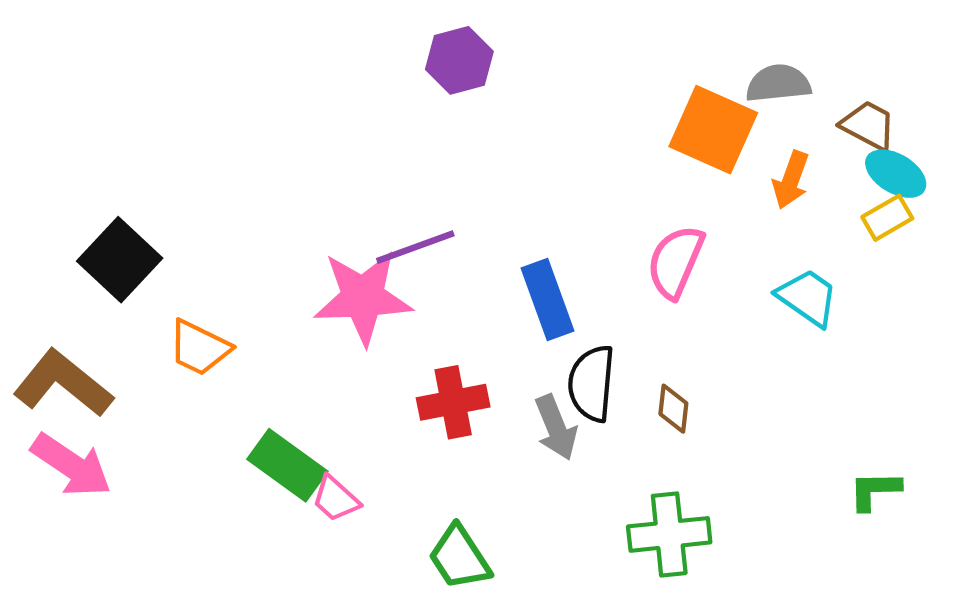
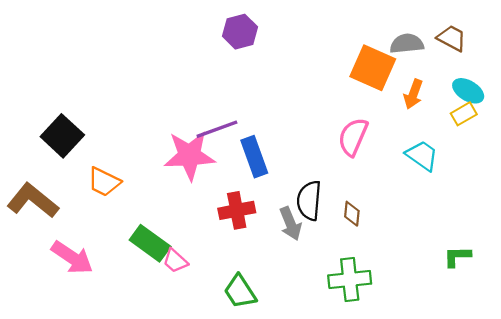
brown trapezoid: (868, 125) -> (452, 38), moved
blue rectangle: (548, 300) -> (254, 157), moved
pink arrow: (71, 465) -> (72, 258), moved

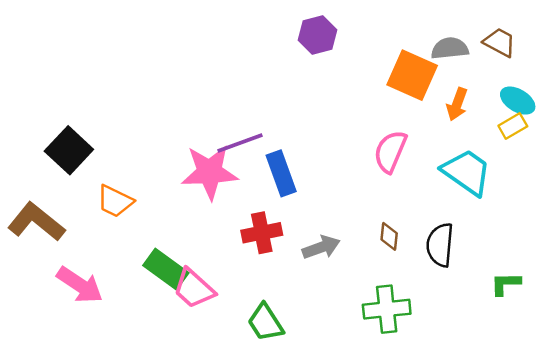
purple hexagon: (240, 32) -> (318, 35), moved
cyan trapezoid: (422, 156) -> (467, 172), size x1.4
black semicircle: (309, 201) -> (440, 245), moved
gray arrow: (290, 224) -> (321, 247), turned -88
pink trapezoid: (175, 261) -> (194, 289), size x1.5

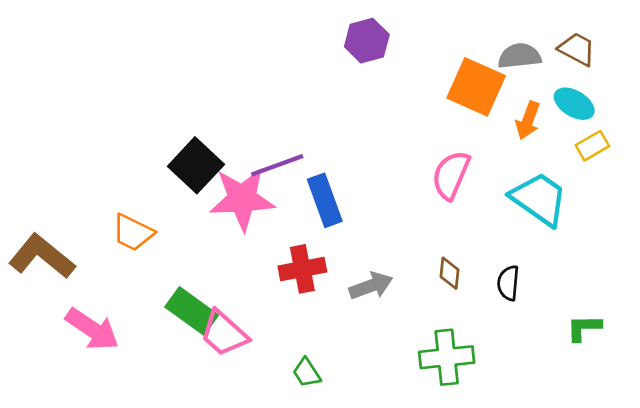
cyan ellipse: (518, 101) -> (574, 104), moved
black square: (69, 150) -> (196, 165), moved
black semicircle: (440, 245) -> (508, 283), size x0.7
green trapezoid: (265, 323) -> (307, 373), size x0.7

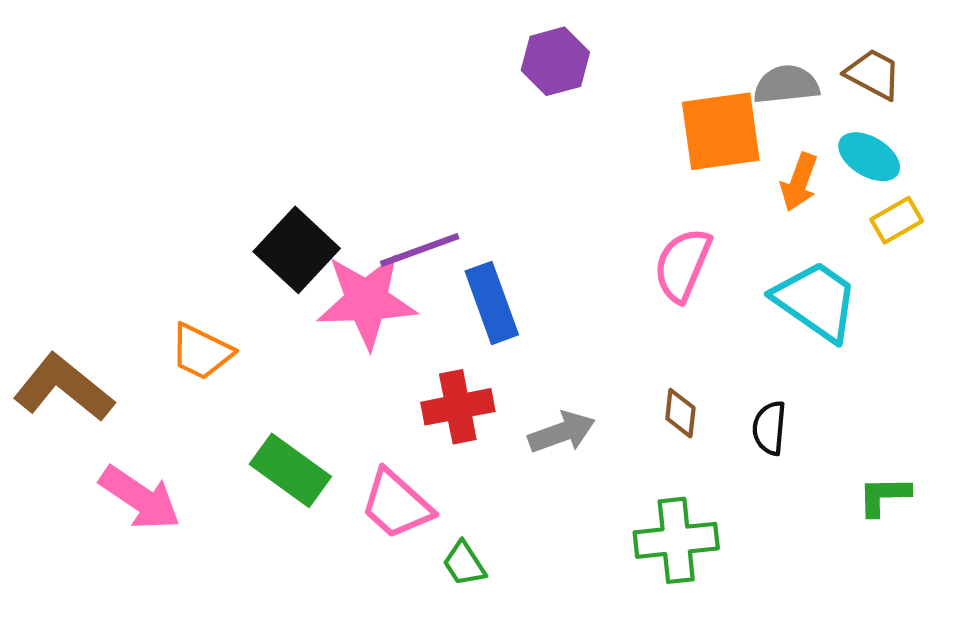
orange square: (476, 87) -> (721, 131), turned -32
pink trapezoid: (224, 333) -> (396, 504), moved

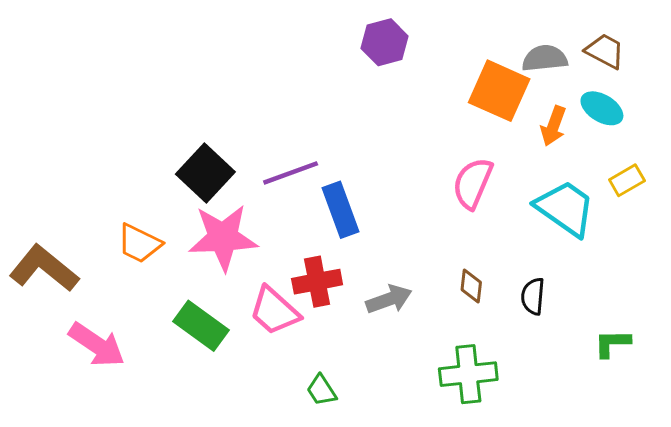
orange square: (721, 131) -> (499, 91), turned 32
yellow rectangle: (897, 220) -> (627, 180), moved
pink star: (367, 301) -> (223, 238), moved
pink trapezoid: (396, 504) -> (274, 311), moved

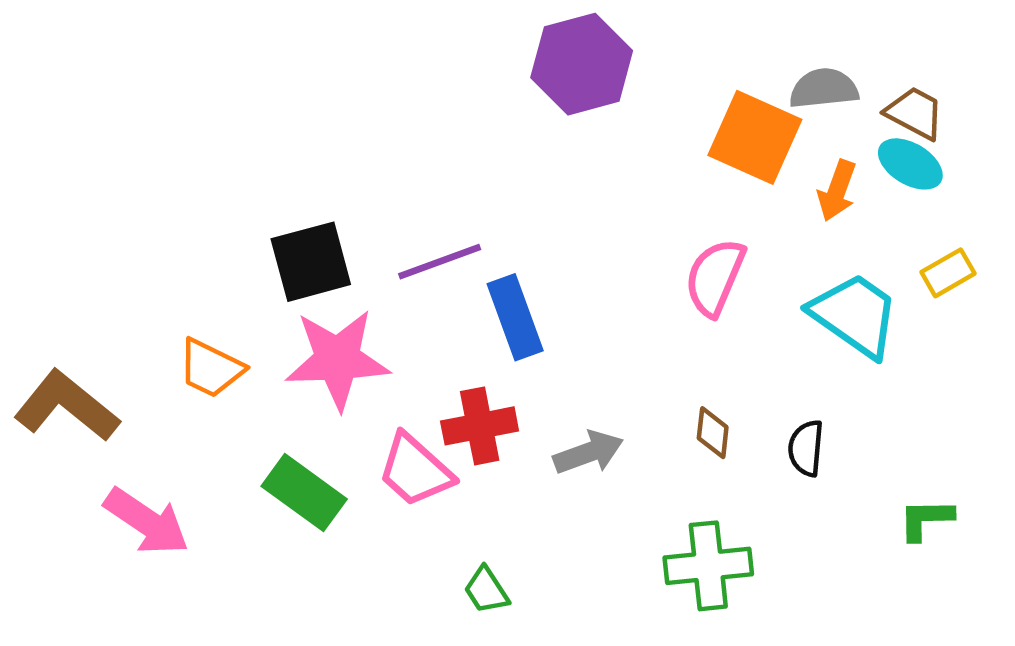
purple hexagon: (385, 42) -> (582, 64), size x1.4
brown trapezoid: (605, 51) -> (915, 113), moved
black square: (205, 173) -> (311, 262), turned 32

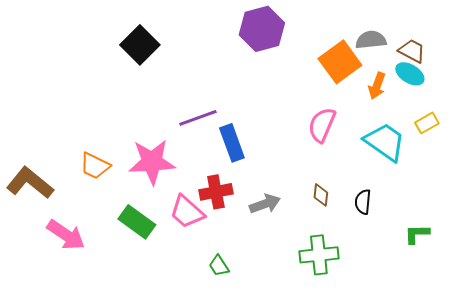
orange square: (755, 137) -> (340, 62), turned 30
black square: (311, 262) -> (140, 45), moved, turned -30

